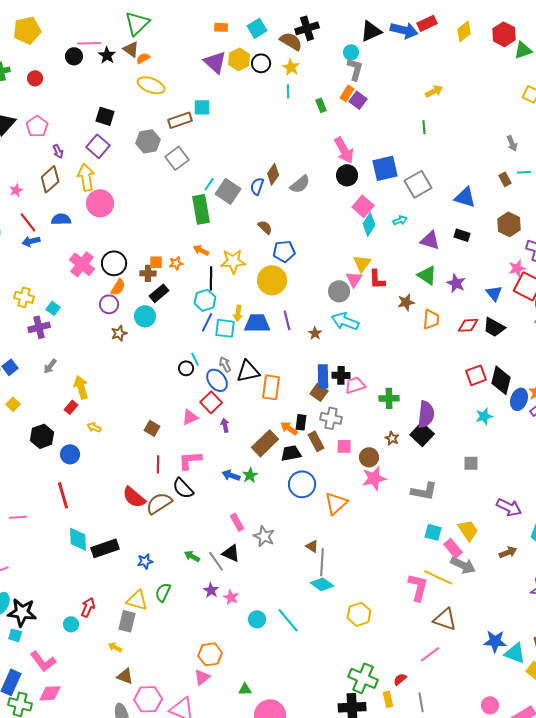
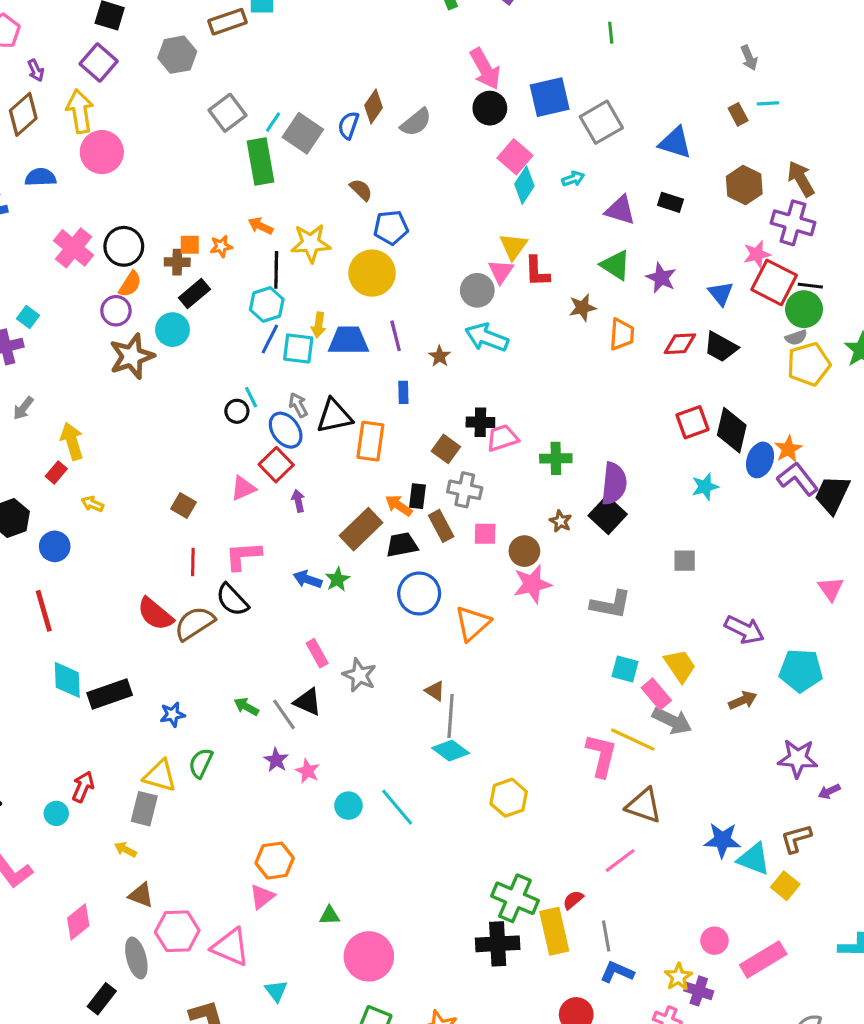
gray square: (177, 158) -> (227, 113), moved
brown star: (119, 333) -> (132, 356), size x1.8
blue rectangle: (323, 376) -> (403, 392), moved, size x0.6
pink diamond: (50, 693) -> (78, 922), moved, turned -35
yellow rectangle: (388, 699) -> (554, 931), size x1.8

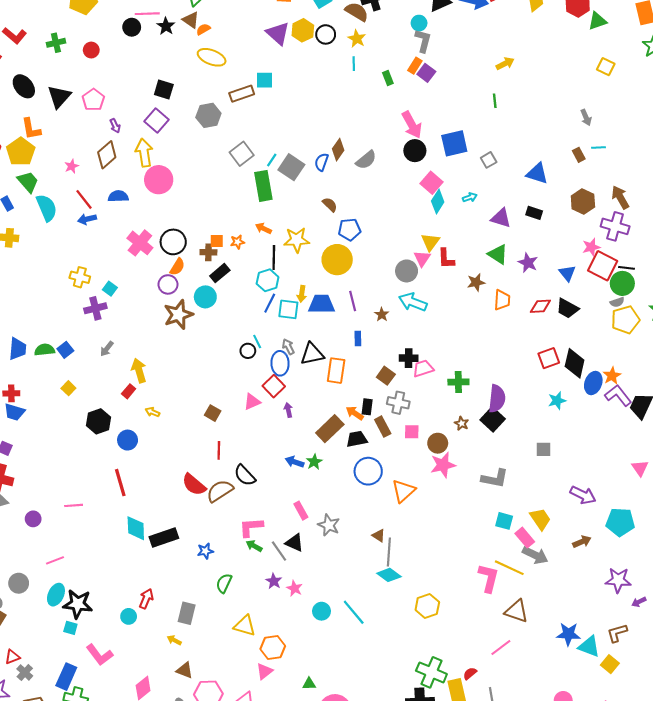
gray square: (601, 122) -> (489, 160), size x0.6
blue ellipse: (286, 430) -> (280, 363), turned 35
pink L-shape: (243, 556) -> (251, 527), moved
yellow triangle: (160, 776) -> (245, 626), moved

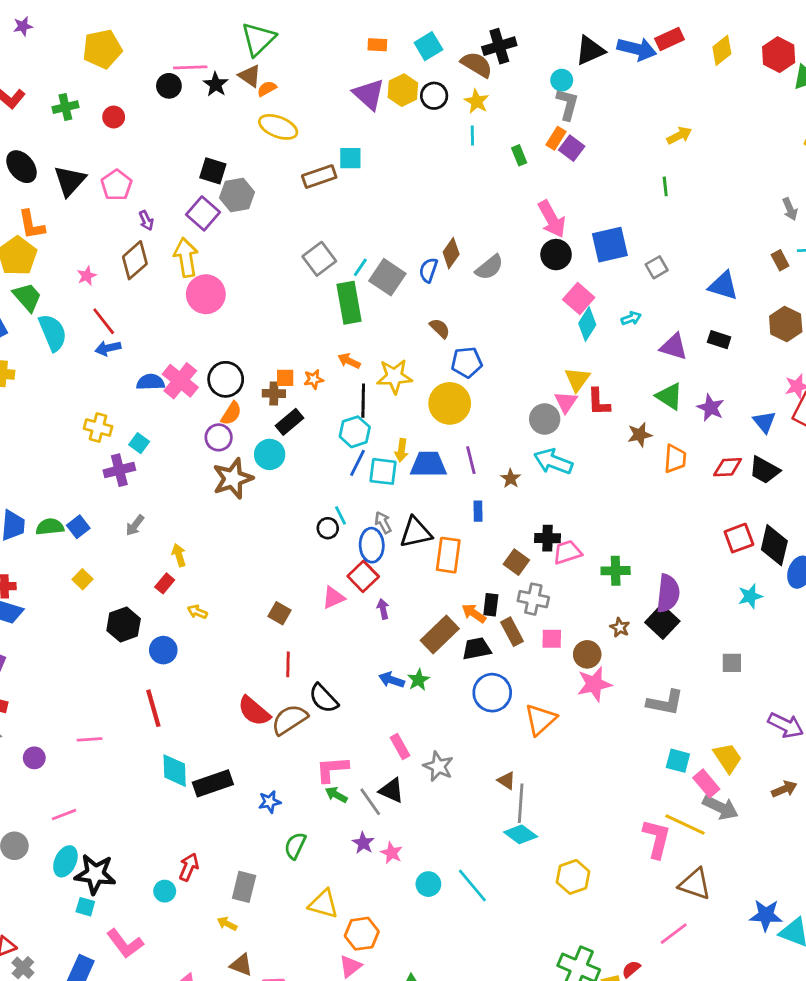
gray hexagon: (208, 115) -> (237, 195), moved
blue semicircle: (118, 196) -> (151, 382), moved
yellow arrow: (139, 371) -> (179, 555), size x0.7

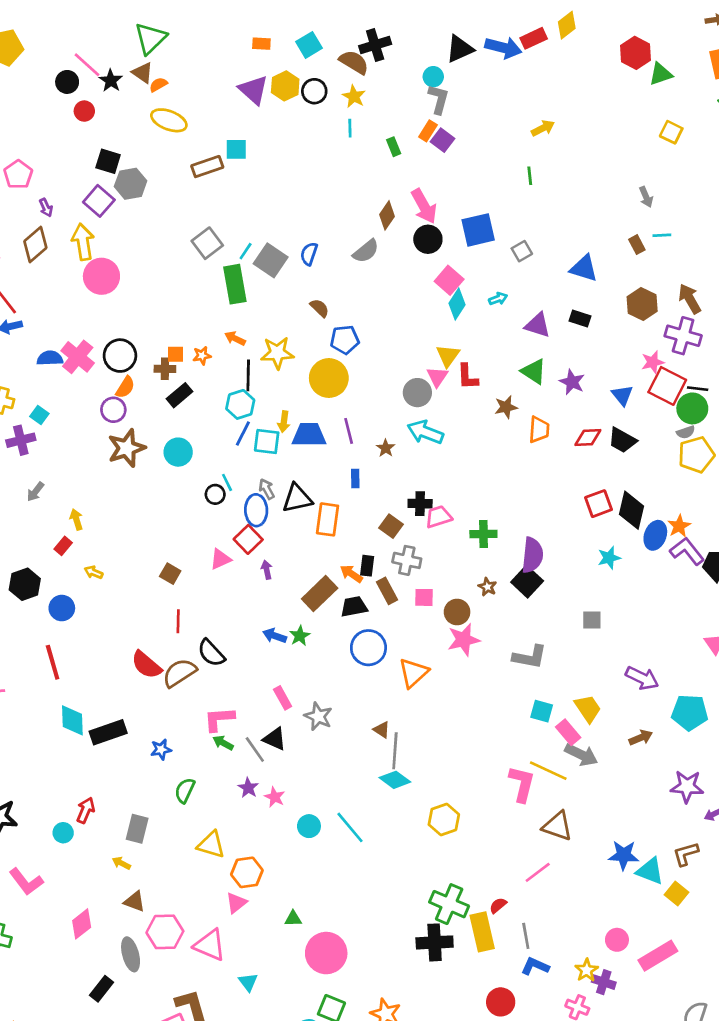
yellow diamond: (722, 50) -> (567, 25), moved
pink line: (190, 67) -> (87, 65), turned 44
red circle: (114, 117) -> (84, 111), moved
brown diamond: (451, 253) -> (387, 215), moved
cyan circle: (270, 454) -> (178, 452), moved

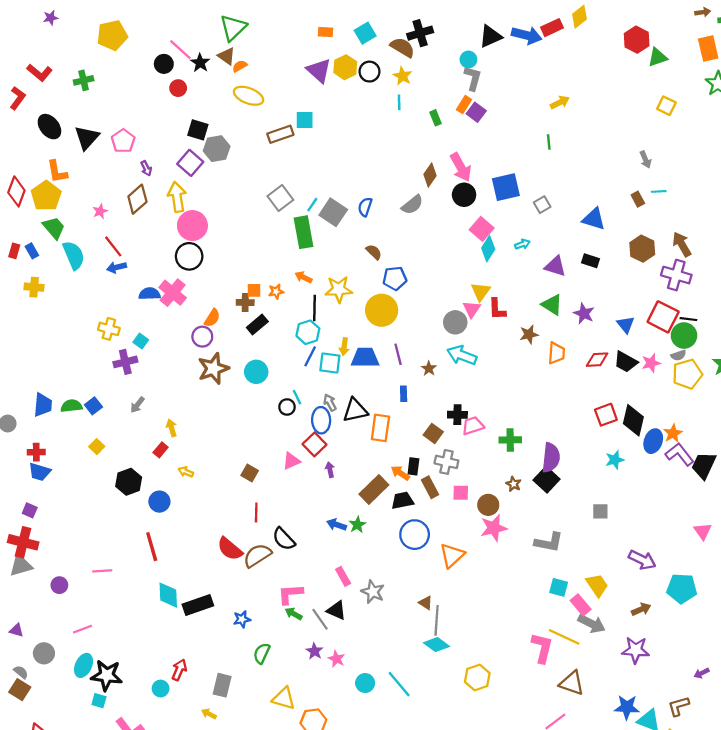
black circle: (120, 356) -> (189, 256), moved
pink star: (653, 362) -> (651, 363), moved
purple star: (687, 786) -> (636, 650), moved

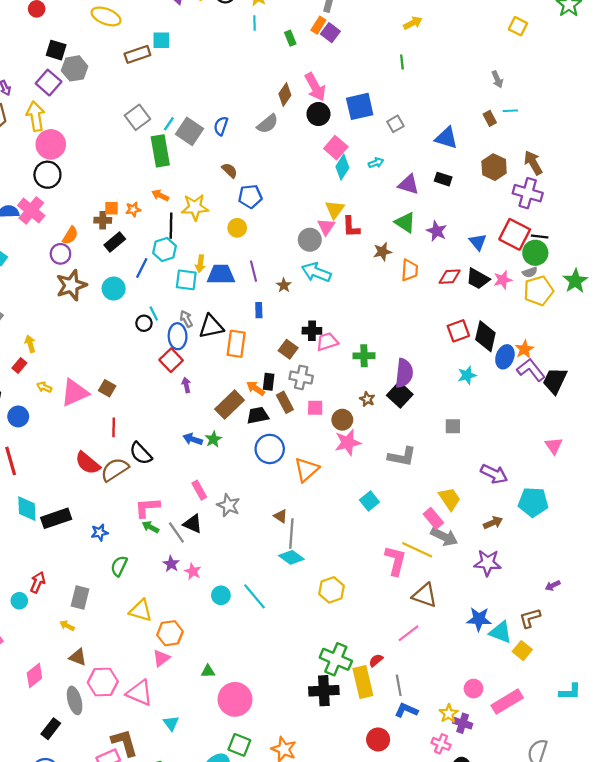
yellow circle: (382, 310) -> (237, 228), size x0.6
blue line: (310, 356) -> (142, 268), moved
pink triangle: (291, 461) -> (75, 393), moved, size x1.6
cyan square: (559, 587) -> (369, 501), moved, turned 36

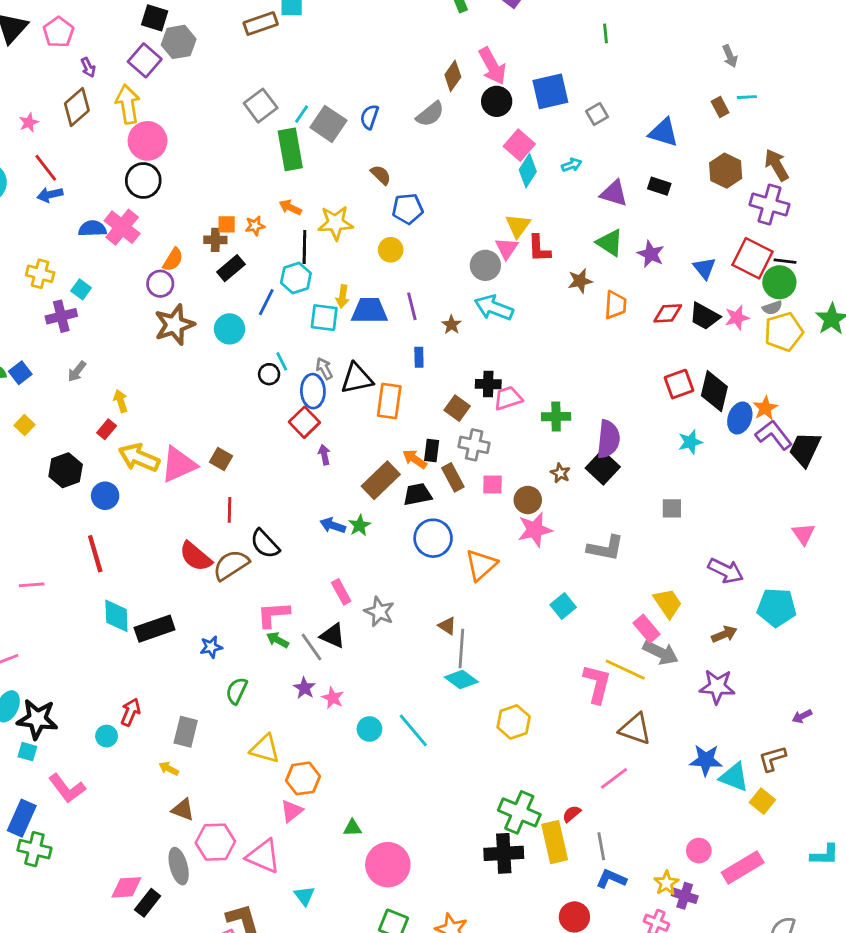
yellow arrow: (44, 387) -> (139, 458), size x2.0
pink diamond: (34, 676) -> (126, 887), moved, turned 35

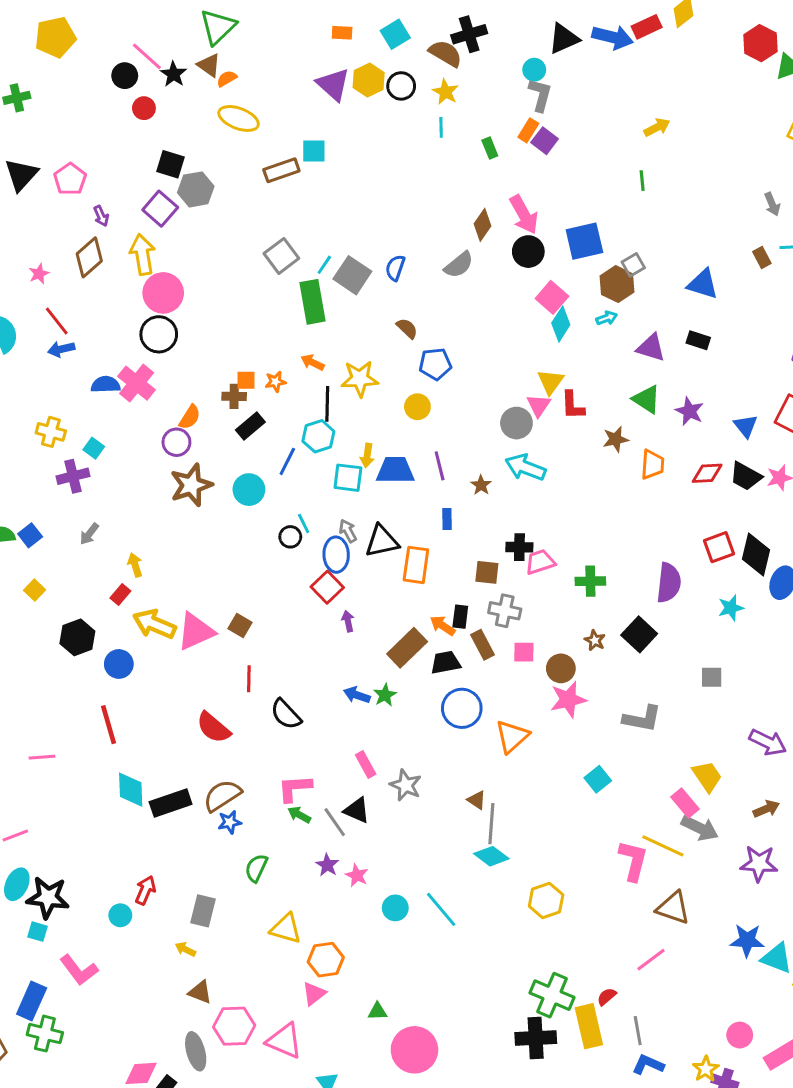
brown hexagon: (726, 171) -> (617, 284), moved
brown square: (457, 408) -> (487, 572), turned -30
purple semicircle: (608, 439) -> (669, 583), moved
brown semicircle: (231, 565) -> (222, 796), moved

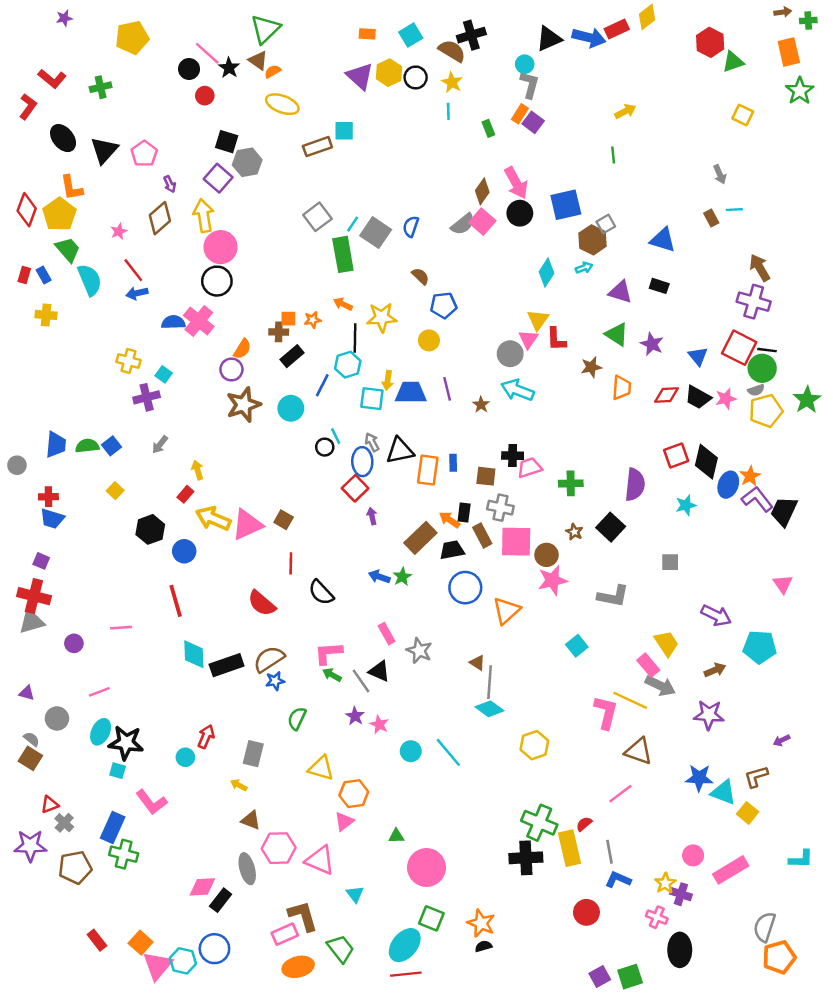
pink square: (552, 297) -> (482, 222), moved
blue rectangle: (447, 519) -> (453, 463), moved
pink square: (524, 652) -> (516, 542), size x1.8

